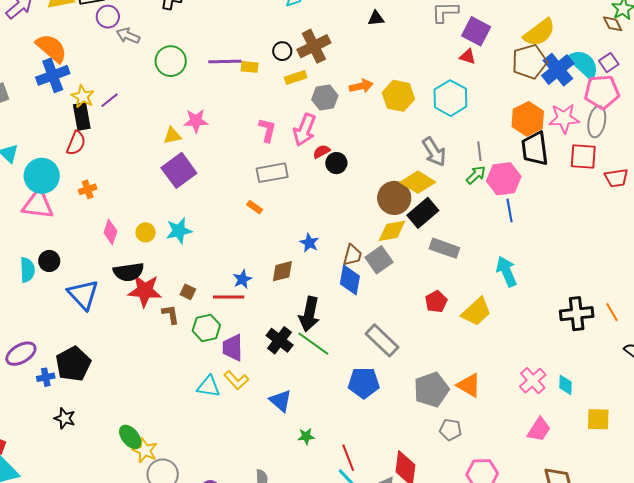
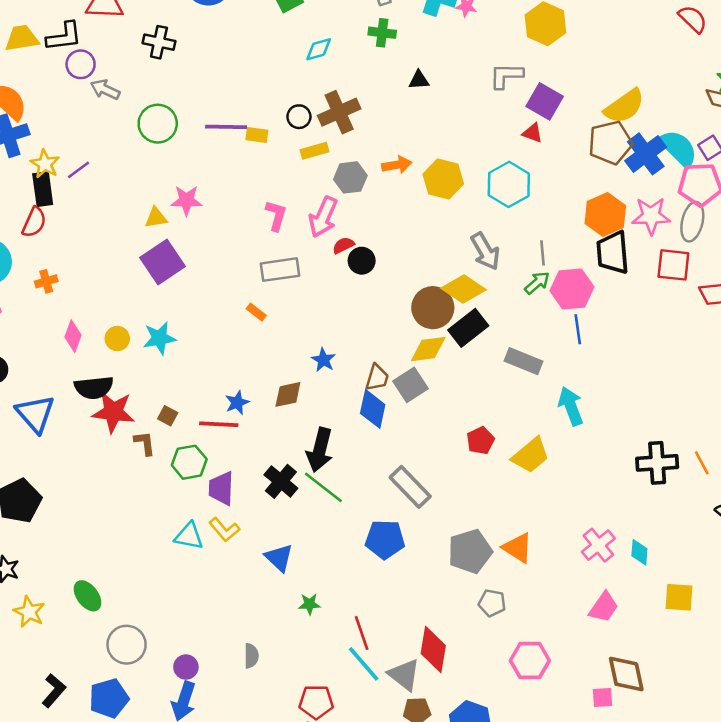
gray rectangle: (444, 248) -> (523, 361), moved
yellow star: (145, 450) -> (29, 612), moved

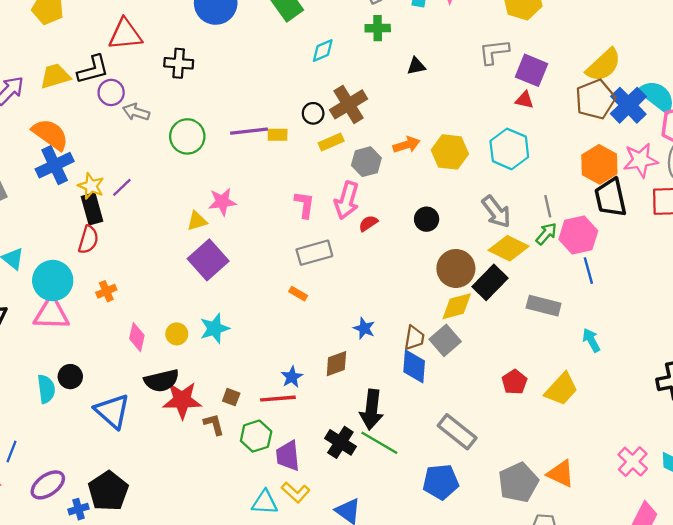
black circle: (362, 261) -> (427, 219), moved
yellow diamond: (463, 289) -> (509, 248), moved
cyan arrow: (571, 406) -> (591, 340), size x0.7

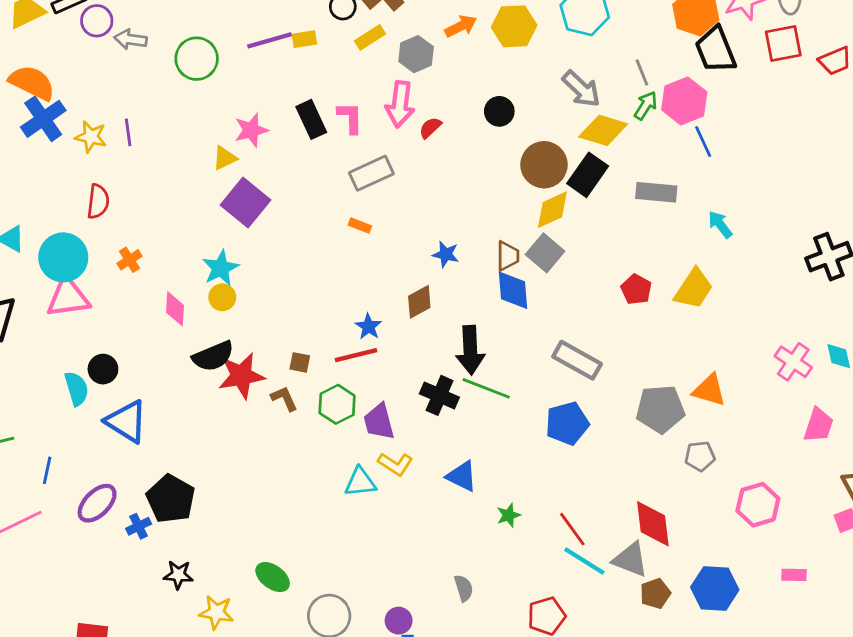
purple line: (122, 187) -> (128, 132), turned -45
black rectangle: (92, 209) -> (311, 119), moved
cyan star: (215, 328) -> (221, 268), moved
blue triangle: (112, 411) -> (127, 422), moved
gray pentagon: (518, 482) -> (660, 409), turned 30

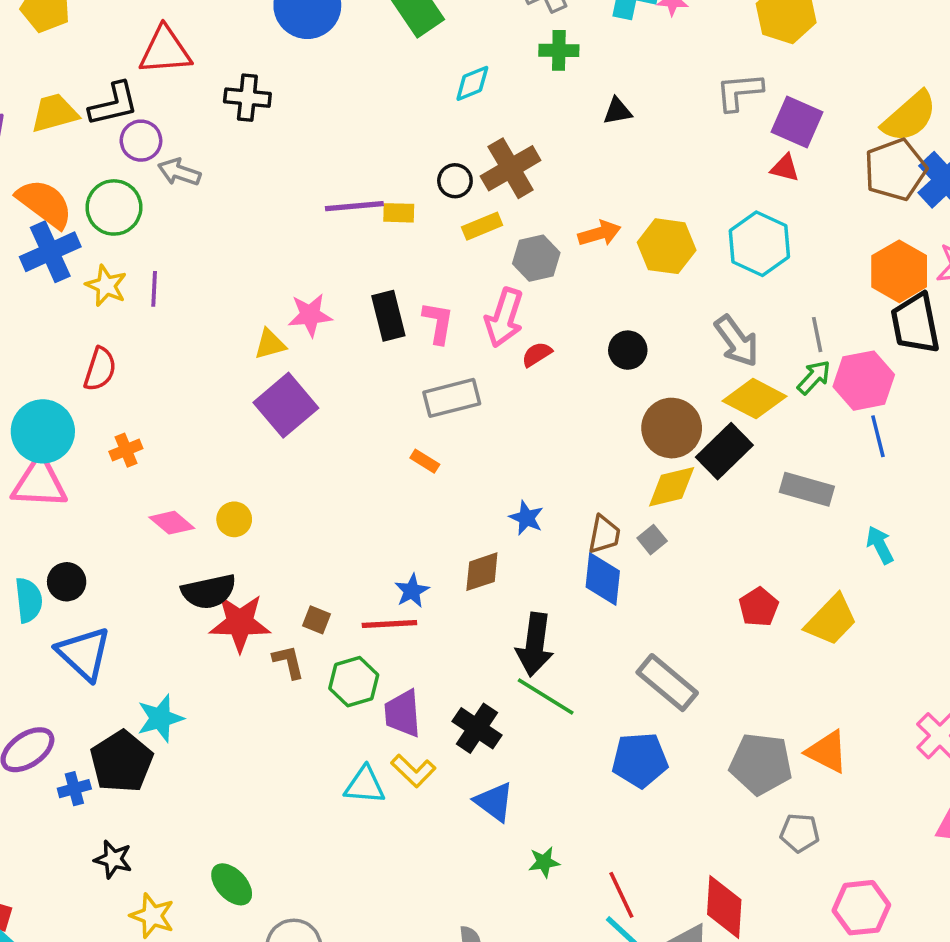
green circle: (197, 59) -> (114, 207), moved
gray square: (545, 253) -> (652, 540), size x0.6
cyan star: (221, 268) -> (160, 718), moved
pink diamond: (175, 309) -> (172, 523), turned -64
black cross: (439, 395) -> (477, 728), moved

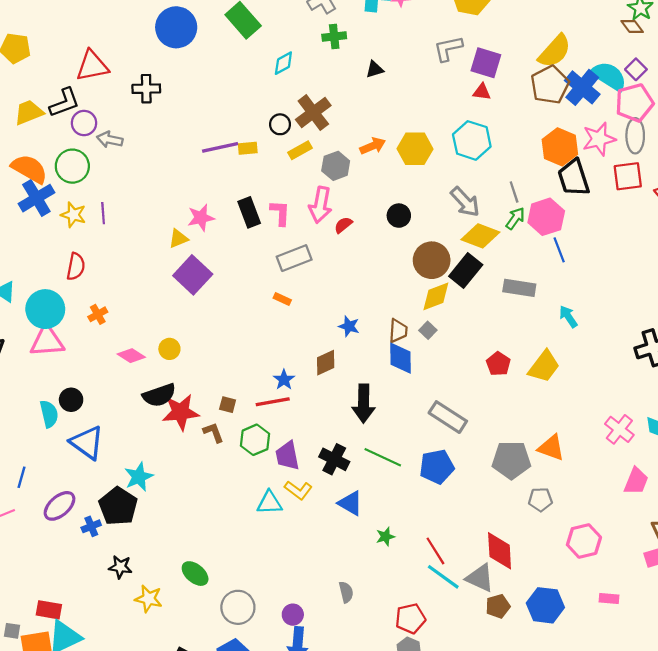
green line: (546, 697) -> (383, 457), moved

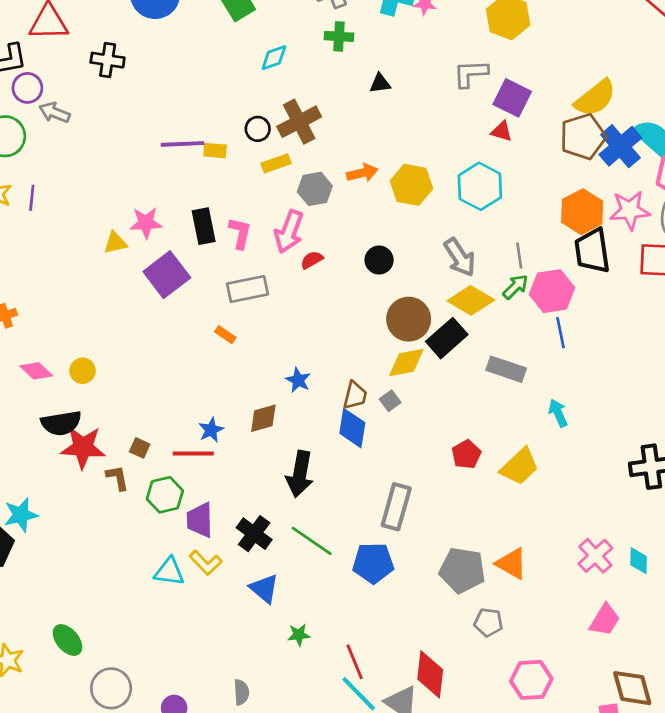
purple square: (193, 275) -> (167, 275), moved
gray rectangle: (448, 417) -> (396, 507), turned 63

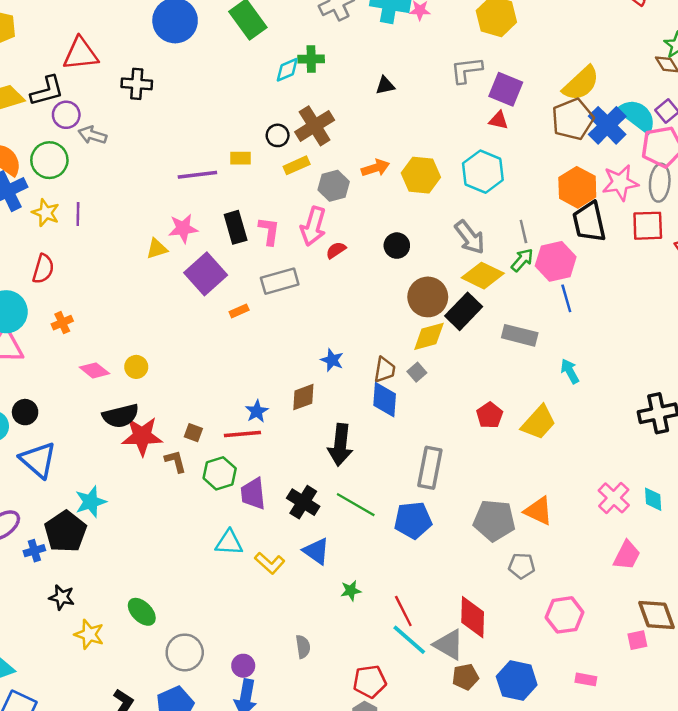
green cross: (339, 36) -> (311, 59), moved
purple line: (183, 144) -> (197, 175), moved
orange rectangle: (225, 335) -> (239, 311), moved, turned -54
yellow L-shape: (206, 563) -> (270, 563), moved

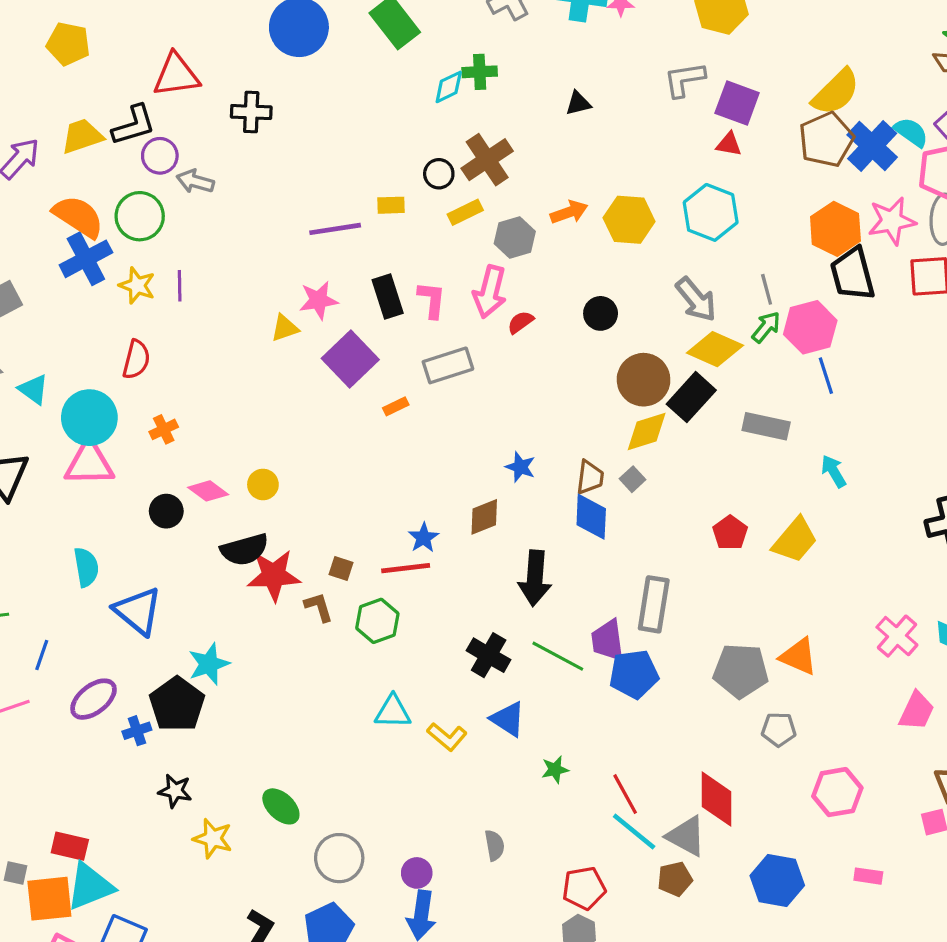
cyan semicircle: (637, 116) -> (911, 132), size x0.7
black circle: (25, 412) -> (166, 511), moved
purple trapezoid: (253, 494) -> (608, 640), moved
brown pentagon: (465, 677) -> (675, 879), moved

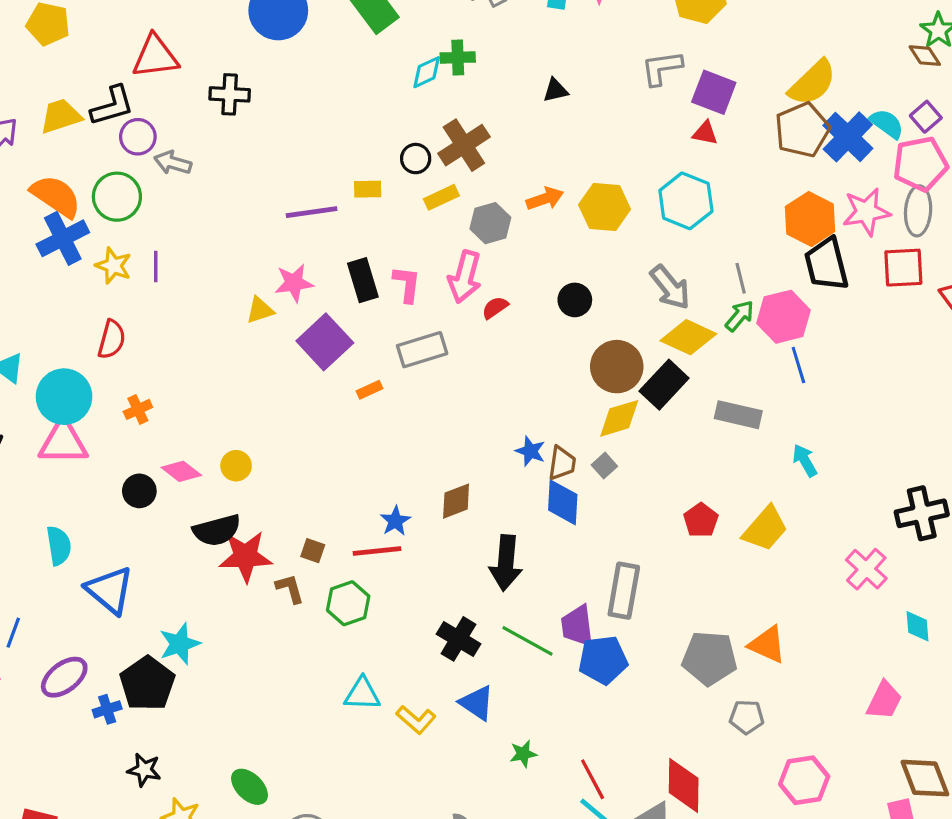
blue star: (520, 467) -> (530, 451), moved
pink cross: (897, 636) -> (866, 569), moved

